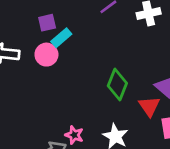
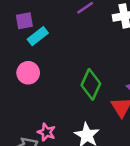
pink circle: (46, 55) -> (28, 73), moved

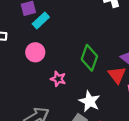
pink star: (46, 132) -> (58, 79), moved

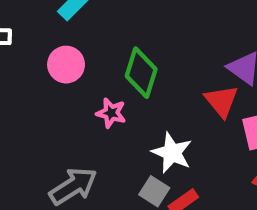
green diamond: (89, 58) -> (141, 73), moved

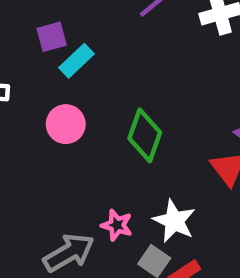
pink star: (111, 113) -> (117, 225), moved

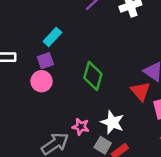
purple square: (52, 37) -> (45, 61), moved
pink circle: (66, 124) -> (42, 81), moved

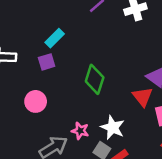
pink circle: (42, 81) -> (36, 101), moved

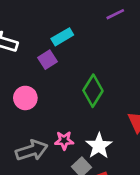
purple square: (47, 62) -> (47, 60), turned -30
pink star: (80, 131) -> (64, 141), turned -30

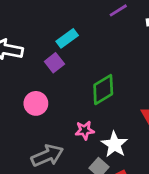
green diamond: (93, 91) -> (103, 90), turned 32
pink star: (64, 141) -> (85, 130), moved

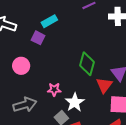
purple square: (54, 63) -> (38, 38), turned -32
green diamond: (103, 90) -> (87, 64), moved, turned -50

